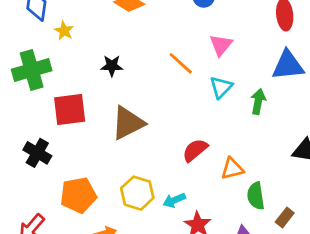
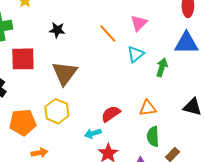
brown triangle: (128, 123) -> (65, 73), turned -32
red semicircle: (195, 150) -> (111, 114), moved
orange triangle: (232, 169) -> (148, 108), moved
yellow hexagon: (137, 193) -> (57, 111), moved

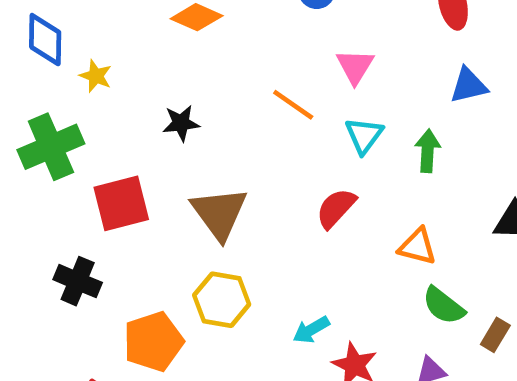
blue triangle: (186, 43) -> (469, 85), size x0.7
orange triangle: (148, 108) -> (417, 247), turned 36
red semicircle: (111, 114) -> (336, 208), moved
green semicircle: (153, 137) -> (444, 306), turned -36

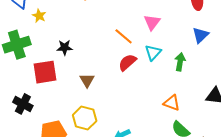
blue triangle: (469, 85) -> (200, 35), turned -36
black star: (181, 123) -> (65, 47), moved
red semicircle: (336, 208) -> (127, 62), moved
brown triangle: (219, 213) -> (87, 80), size x0.6

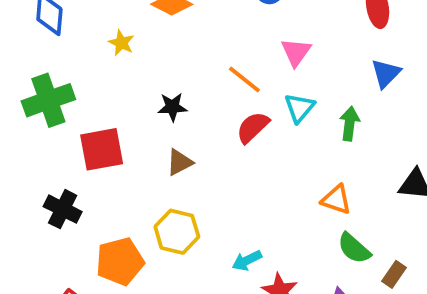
yellow star: (39, 16) -> (121, 43), moved
black star: (65, 47) -> (172, 107), moved
brown triangle: (87, 80) -> (180, 162), turned 35

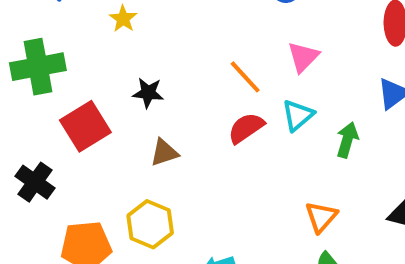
black star: (172, 107) -> (148, 93), moved
red square: (102, 149) -> (85, 126), turned -30
orange triangle: (336, 200) -> (321, 217), turned 44

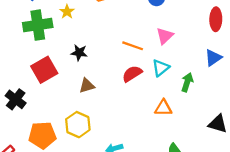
green cross: (38, 67) -> (38, 25), moved
orange line: (245, 77) -> (133, 46), turned -30
orange triangle: (321, 217) -> (163, 108), moved, turned 48

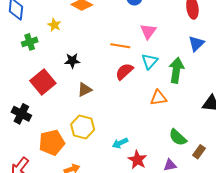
green cross: (38, 25) -> (30, 42), size x0.6
green arrow: (187, 82) -> (176, 70), size x1.4

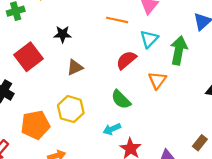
red semicircle: (124, 71) -> (126, 60), moved
orange triangle: (159, 98) -> (157, 80), turned -48
green semicircle: (178, 137) -> (121, 99), moved

